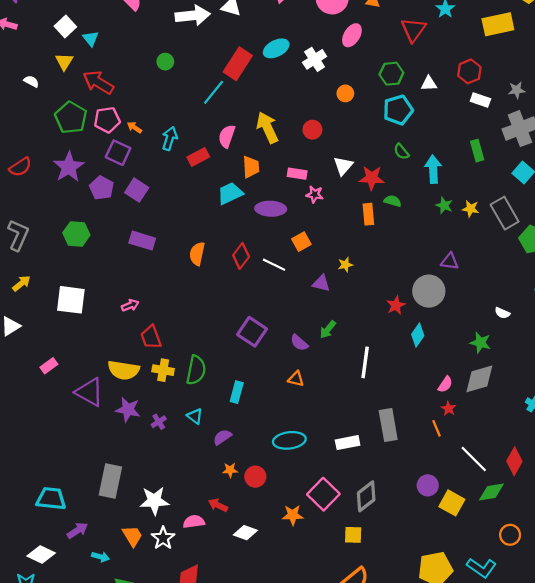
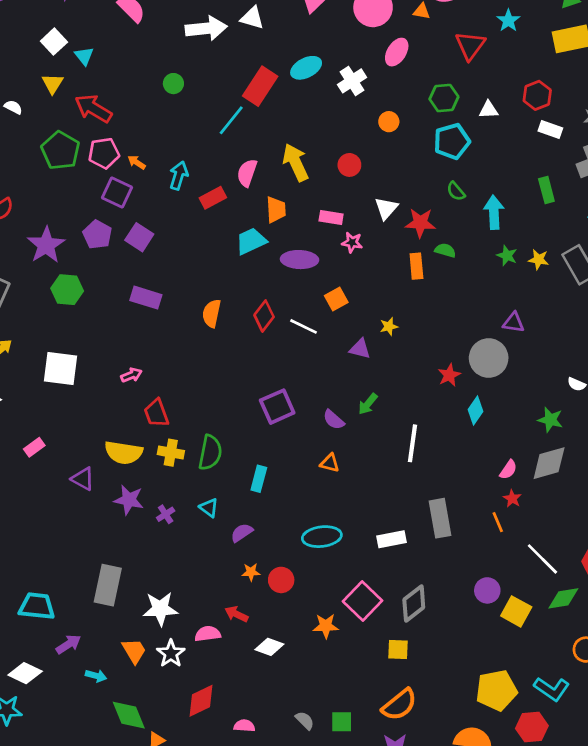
purple star: (69, 167) -> (46, 245), moved
purple square: (252, 332) -> (277, 407), turned 32
purple triangle: (90, 392) -> (83, 479), size x0.7

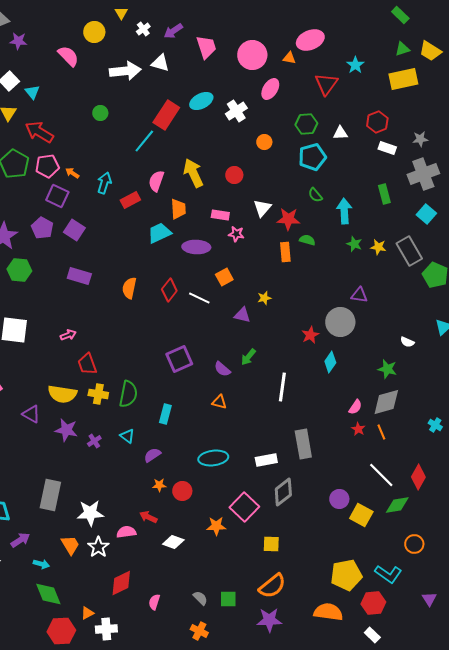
orange line: (498, 522) -> (381, 432), moved
gray diamond: (414, 604) -> (283, 492), moved
green diamond: (129, 715) -> (48, 594), moved
pink semicircle: (244, 726) -> (154, 602), turned -77

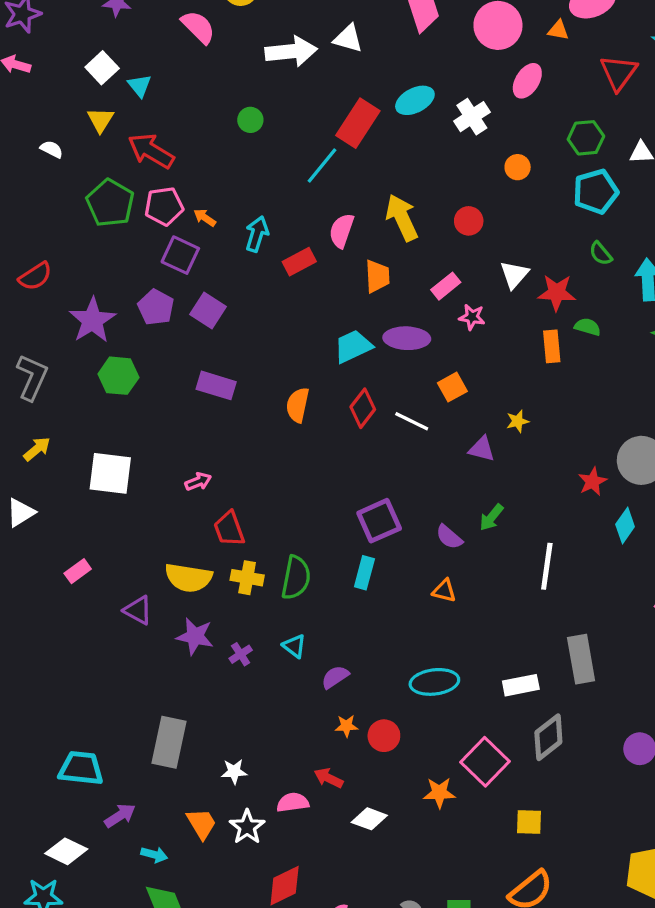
pink rectangle: (220, 215) -> (446, 286), turned -48
cyan trapezoid: (159, 233) -> (353, 346), moved
cyan rectangle: (165, 414) -> (364, 573), moved
white star: (90, 513) -> (234, 772), size x0.6

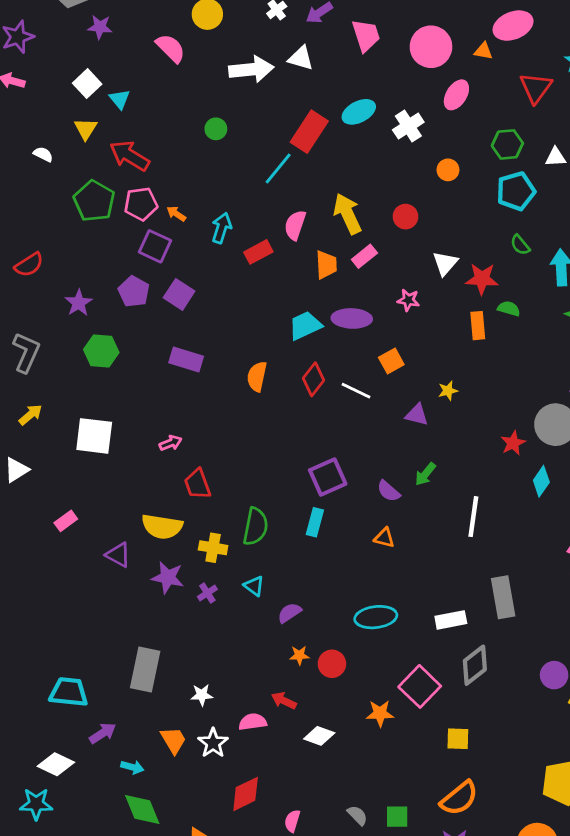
pink rectangle: (446, 286) -> (364, 256), moved
purple star: (92, 320) -> (79, 303), size x0.7
yellow cross: (247, 578) -> (213, 548), moved

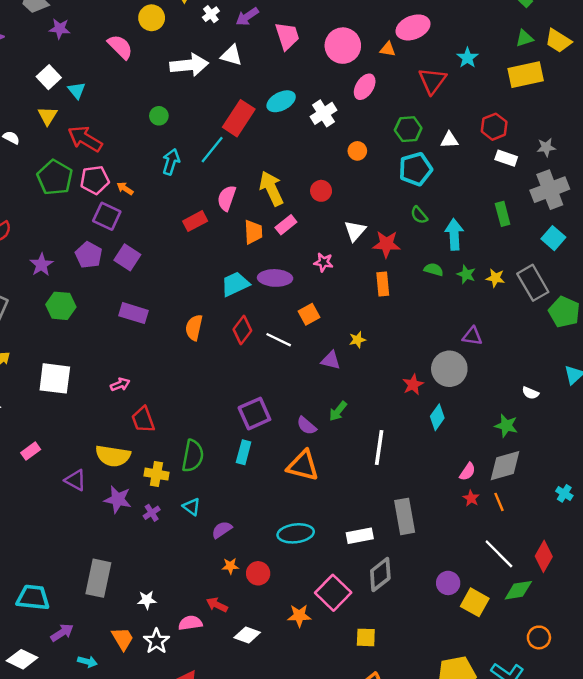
cyan arrow: (222, 228) -> (171, 162), moved
green semicircle: (509, 309) -> (434, 270), moved
orange triangle: (384, 538) -> (303, 466), size x1.8

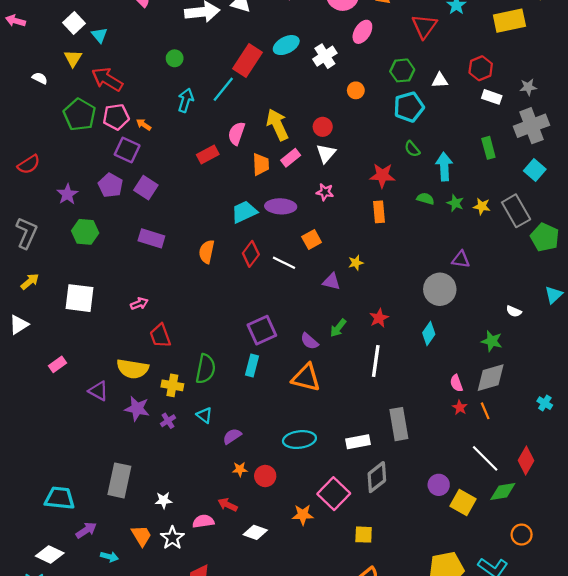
white triangle: (355, 231) -> (326, 153), moved
red star: (413, 384) -> (379, 318), moved
pink semicircle: (467, 472) -> (456, 383), turned 126

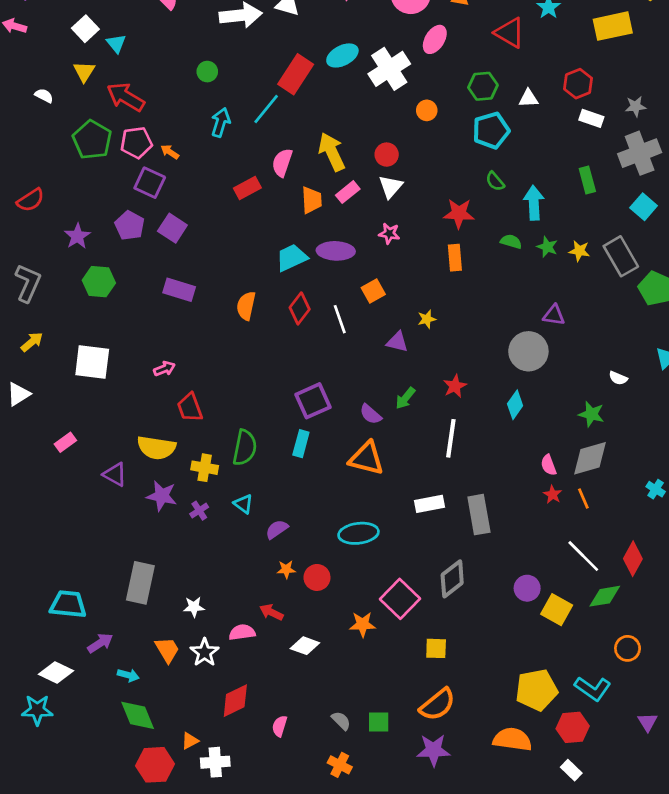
red triangle: (424, 26) -> (510, 33), turned -36
white cross: (325, 56) -> (389, 69), size x1.4
white line: (284, 263) -> (340, 319), turned 45
white rectangle: (358, 442) -> (429, 504), moved

